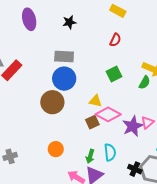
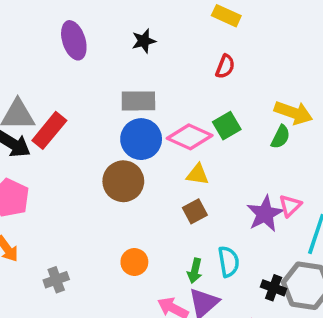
pink diamond: (108, 114) -> (190, 137), moved

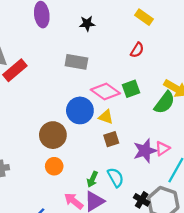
green semicircle: (281, 137) -> (165, 103), size x1.5
blue circle: (141, 139) -> (80, 110), moved
brown circle: (123, 181) -> (53, 135), moved
brown square: (195, 211) -> (111, 139), moved
cyan semicircle: (229, 262) -> (116, 177), turned -30

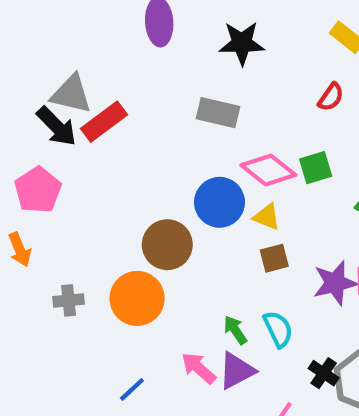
black star: (87, 24) -> (242, 43), size x1.5
orange circle: (54, 166) -> (137, 298), moved, size x1.6
green arrow: (92, 179) -> (235, 330), turned 119

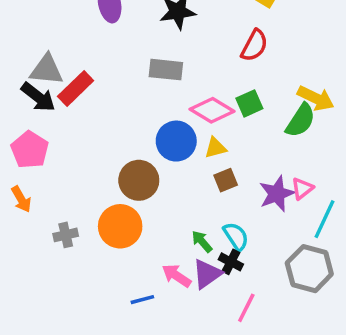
red semicircle: (331, 97) -> (254, 46), size x1.4
yellow triangle: (267, 217) -> (215, 148), turned -30
black cross: (324, 373) -> (231, 262), moved
blue line: (132, 389) -> (142, 300), moved, turned 35

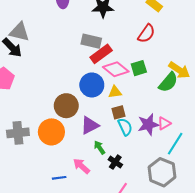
red rectangle: (76, 88) -> (101, 54), moved
gray cross: (66, 235) -> (18, 133), size x1.5
cyan semicircle: (236, 236) -> (125, 127), moved
purple triangle: (207, 274) -> (90, 125), moved

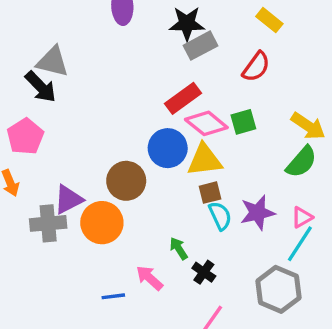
gray rectangle: (91, 41) -> (200, 46), moved, turned -42
green semicircle: (168, 82) -> (301, 162), moved
yellow triangle: (115, 92) -> (205, 160), size x1.6
pink triangle: (164, 123) -> (302, 217), moved
purple triangle: (90, 125) -> (68, 199), moved

